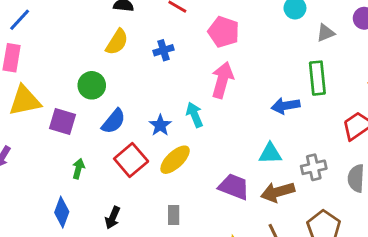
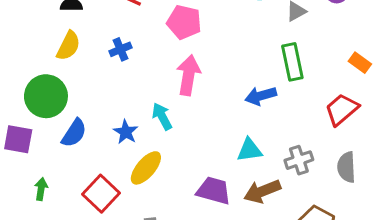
green circle: (92, 85) -> (46, 96), size x1.4
red square: (131, 160) -> (101, 194), moved

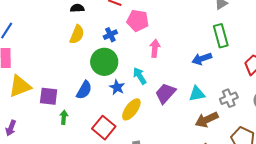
pink pentagon: (184, 22) -> (138, 21), moved
pink arrow: (188, 75) -> (155, 48), size x0.7
green circle: (46, 96) -> (104, 62), moved
green arrow: (41, 189) -> (64, 117), moved
purple trapezoid: (214, 191) -> (165, 93), moved, turned -60

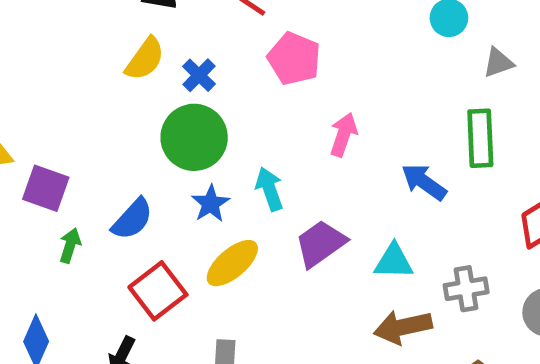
blue cross: (110, 35) -> (199, 75), moved, turned -32
pink arrow: (155, 48) -> (343, 135), moved
blue arrow: (202, 59) -> (424, 182), turned 42
blue semicircle: (84, 90) -> (132, 219), moved

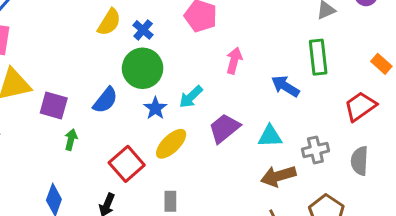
cyan arrow: (269, 189) -> (191, 97), turned -110
blue semicircle: (132, 219) -> (105, 100), moved

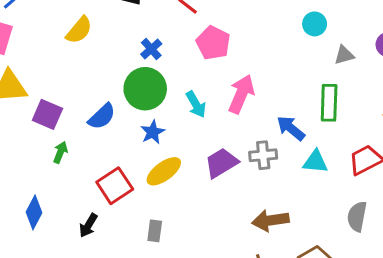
yellow semicircle: (109, 22) -> (79, 30), moved
pink arrow: (234, 61) -> (241, 94), size x1.4
cyan arrow: (191, 97) -> (196, 104), moved, turned -85
cyan triangle: (270, 136) -> (315, 162), moved
gray cross: (315, 150) -> (263, 155), moved

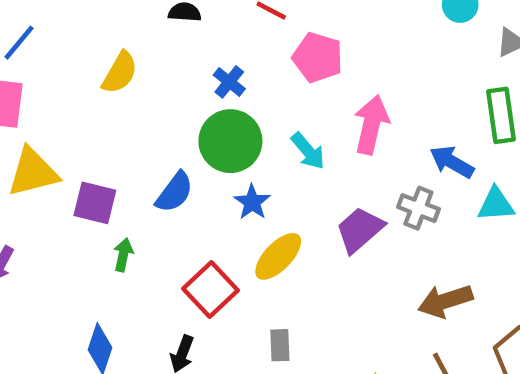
gray cross: (263, 155) -> (418, 208), turned 36

